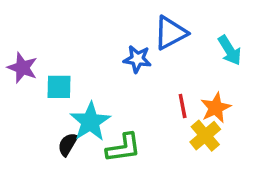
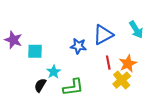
blue triangle: (170, 33) -> (103, 35), moved
blue star: (137, 59) -> (78, 46), moved
cyan star: (90, 122) -> (54, 72), size x0.6

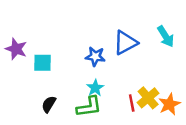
red line: (108, 63) -> (132, 103), moved
orange star: (128, 64) -> (169, 104), moved
cyan star: (54, 72) -> (95, 88), moved

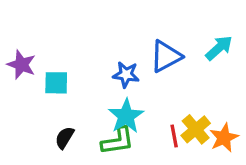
cyan arrow: (166, 36) -> (219, 48), turned -100
cyan star: (95, 88) -> (126, 116), size x1.5

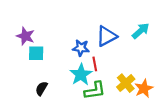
purple star: (21, 65) -> (25, 36), moved
red line: (174, 136) -> (95, 64), moved
green L-shape: (118, 141) -> (95, 91), moved

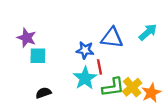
blue triangle: (107, 36) -> (112, 38), turned 35
black semicircle: (41, 88) -> (43, 93), turned 40
green L-shape: (95, 91) -> (113, 87), moved

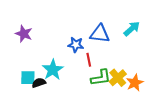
cyan square: (38, 56) -> (28, 78), moved
cyan star: (85, 78) -> (53, 70), moved

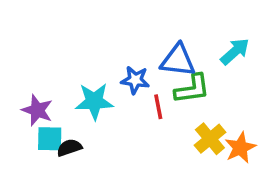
purple star: (24, 34) -> (37, 110), moved
cyan star: (53, 70) -> (94, 101), moved, turned 30
green L-shape: (101, 78) -> (192, 89), moved

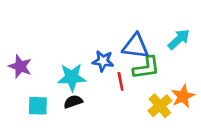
purple star: (37, 110) -> (20, 66), moved
black semicircle: (69, 148) -> (73, 102), moved
orange star: (240, 148) -> (183, 96), moved

